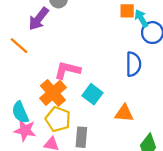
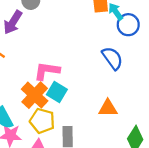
blue semicircle: (133, 64) -> (112, 58), turned -30
cyan square: (92, 94) -> (57, 92), moved

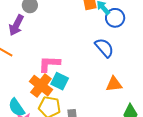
orange triangle: (108, 108) -> (114, 84), moved

